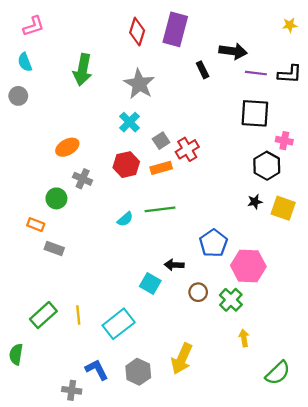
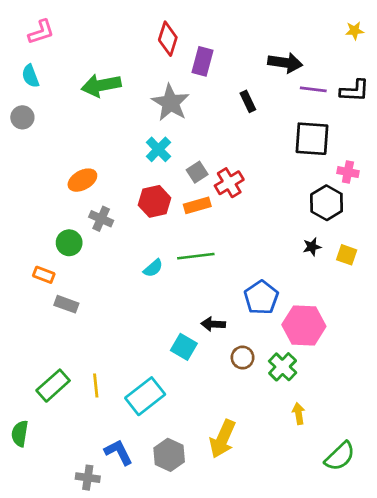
purple rectangle: (175, 29) -> (203, 61), moved, size x0.7
green arrow: (83, 70) -> (101, 85), turned 68
black rectangle: (203, 70) -> (248, 101), moved
yellow square: (283, 208) -> (347, 255), size x0.7

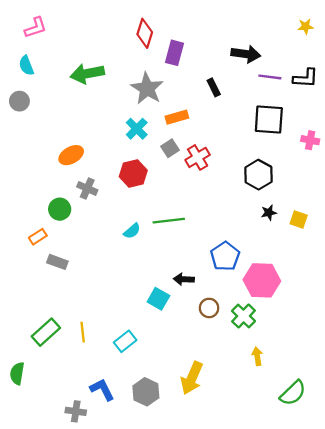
pink cross: (348, 172) -> (310, 140), moved
black hexagon: (327, 203) -> (258, 175), moved
orange rectangle: (197, 205) -> (177, 117), moved
orange rectangle: (44, 275) -> (38, 237), turned -54
cyan rectangle: (145, 396) -> (125, 341), size x0.7

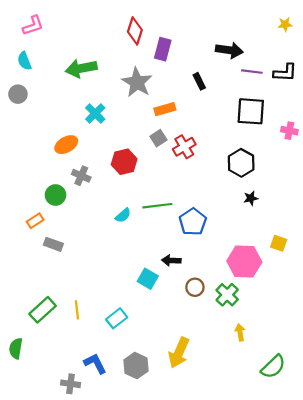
cyan cross: (137, 129) -> (95, 113), moved
yellow square: (299, 219) -> (279, 243), moved
blue pentagon: (225, 256) -> (193, 222), moved

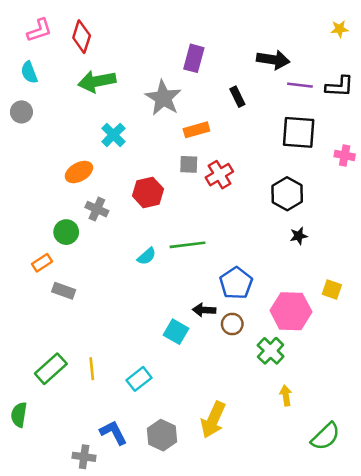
red diamond: (135, 31) -> (82, 37), moved
gray square: (158, 138) -> (189, 164), turned 35
blue pentagon: (193, 222) -> (236, 283), moved
brown circle: (195, 287) -> (232, 324), moved

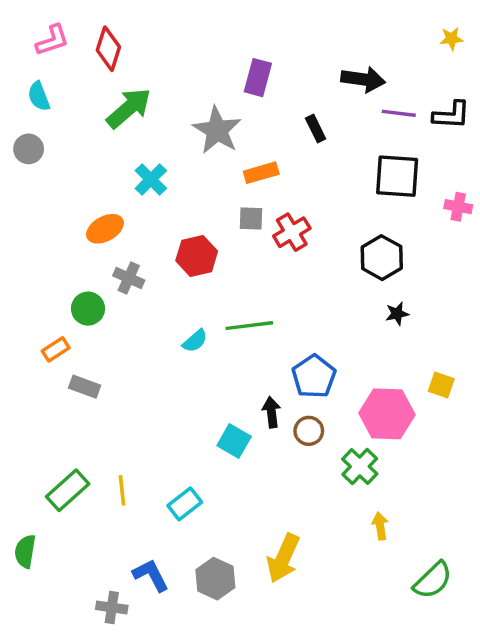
green arrow: (97, 81) -> (129, 108), turned 150
black arrow: (204, 310) -> (271, 412), turned 80

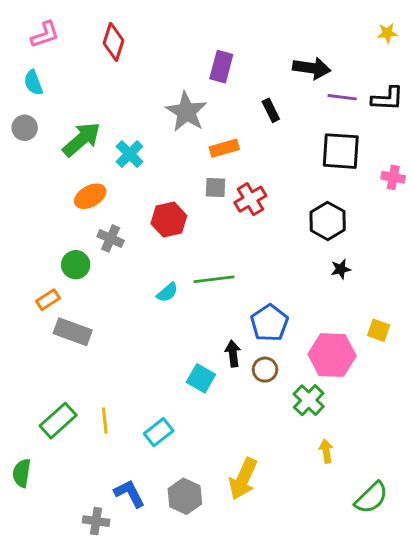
red diamond: (108, 49) -> (113, 42), moved
green arrow: (129, 108) -> (81, 139), moved
gray rectangle: (85, 387) -> (73, 332), size x1.4

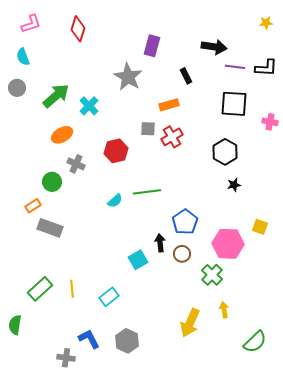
orange rectangle: (224, 148) -> (169, 105), moved
cyan square: (201, 378) -> (138, 260), turned 30
yellow arrow: (243, 479) -> (190, 323), moved

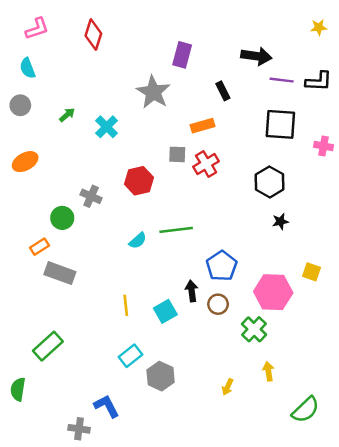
green arrow: (56, 96) -> (67, 115), size x0.5
orange ellipse: (62, 135) -> (25, 162), moved
yellow line: (72, 289) -> (126, 305), moved
yellow arrow: (190, 323) -> (228, 387), size x0.5
gray hexagon: (127, 341) -> (161, 376), moved

